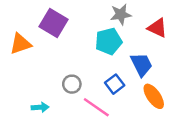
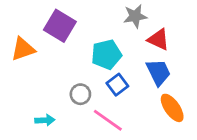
red triangle: (157, 28) -> (158, 39), moved
cyan pentagon: (109, 41) -> (106, 55), moved
blue square: (115, 84) -> (117, 85), moved

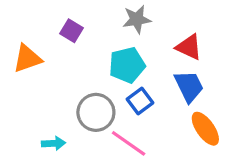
gray star: (135, 16) -> (137, 19), moved
purple square: (60, 26) -> (71, 31), size x0.6
gray circle: (80, 94) -> (96, 112), size x1.5

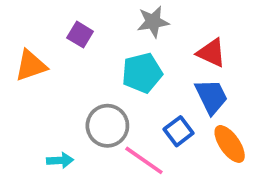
blue square: (140, 101) -> (179, 131), moved

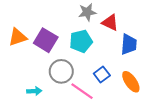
purple square: (80, 35) -> (46, 40), moved, size x1.6
red triangle: (211, 53) -> (110, 23), moved
blue trapezoid: (211, 97) -> (129, 44), moved, turned 30

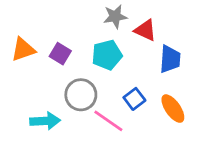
purple square: (46, 40) -> (60, 54), size x0.7
cyan arrow: (34, 91) -> (45, 121), size x1.5

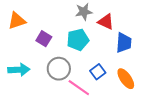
orange triangle: (23, 49) -> (17, 21), moved
cyan arrow: (45, 121) -> (19, 70), moved

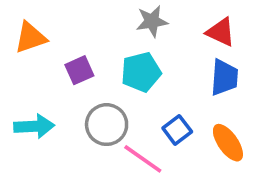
red triangle: (106, 22) -> (221, 32), moved
purple square: (44, 39) -> (79, 70), turned 35

